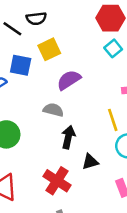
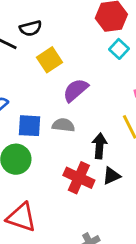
blue square: (21, 65) -> (29, 126), moved
black arrow: (68, 137) -> (100, 146), moved
red cross: (57, 181) -> (79, 178), moved

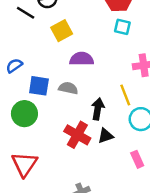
cyan square: (119, 49) -> (122, 27), turned -35
purple semicircle: (76, 90) -> (82, 59), turned 35
red triangle: (21, 217) -> (24, 164), turned 40

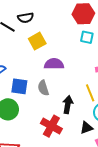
gray semicircle: (68, 88) -> (43, 88), turned -119
black triangle: (106, 136) -> (86, 128), moved

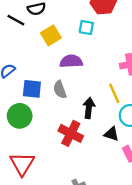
cyan square: (87, 37) -> (86, 27), moved
black triangle: (86, 128) -> (111, 134), turned 40

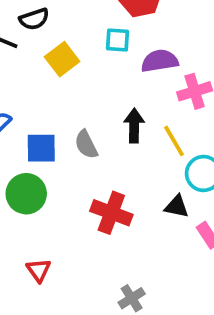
purple semicircle: (71, 61) -> (160, 61), moved
black arrow: (89, 108) -> (134, 126), moved
red triangle: (22, 164) -> (39, 270), size x0.6

